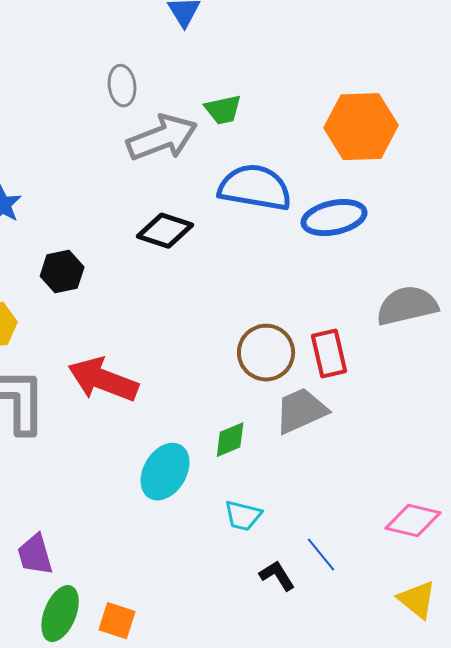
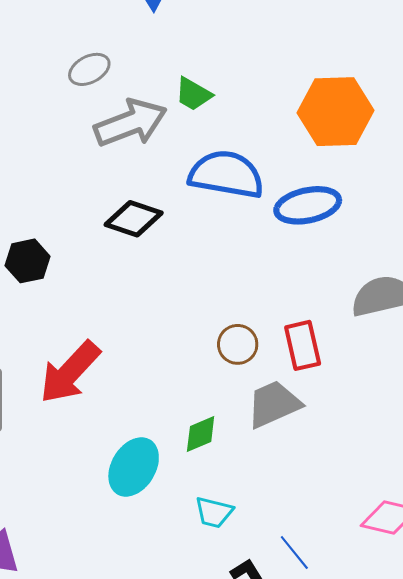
gray ellipse: (122, 86) -> (89, 69), turned 69
green trapezoid: (223, 110) -> (193, 94), turned 42
brown circle: (266, 353) -> (238, 344), size x0.7
red arrow: (103, 380) -> (70, 372), turned -68

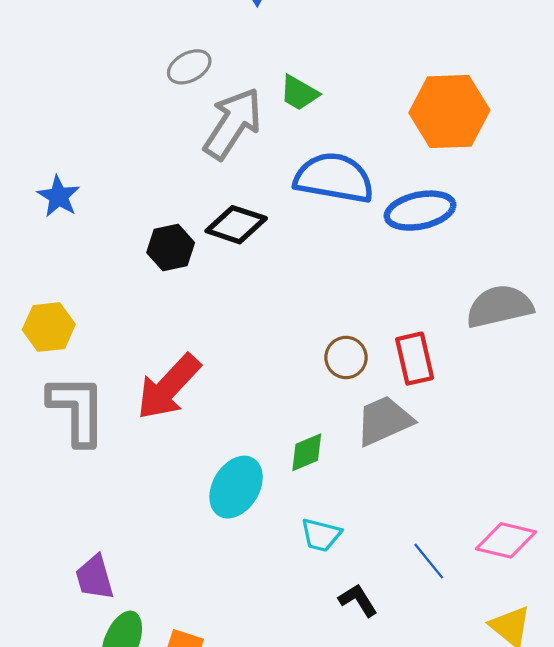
gray arrow: (131, 123) -> (233, 123), turned -36
black hexagon: (28, 261) -> (171, 248), moved
blue line: (294, 552) -> (429, 561), moved

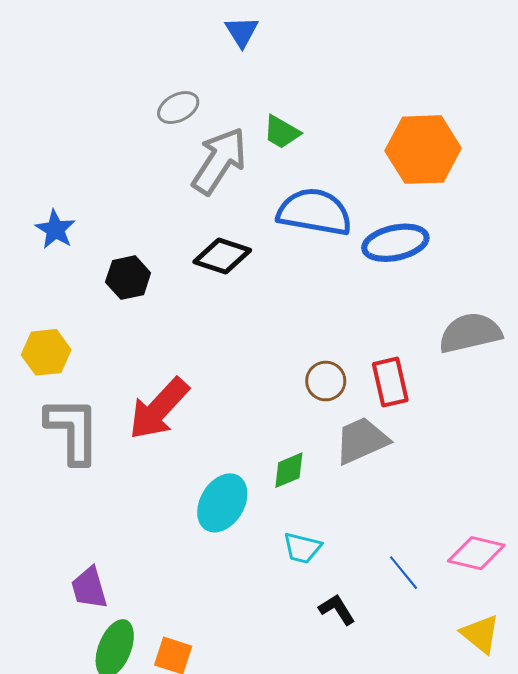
black hexagon: (171, 248) -> (128, 278), moved

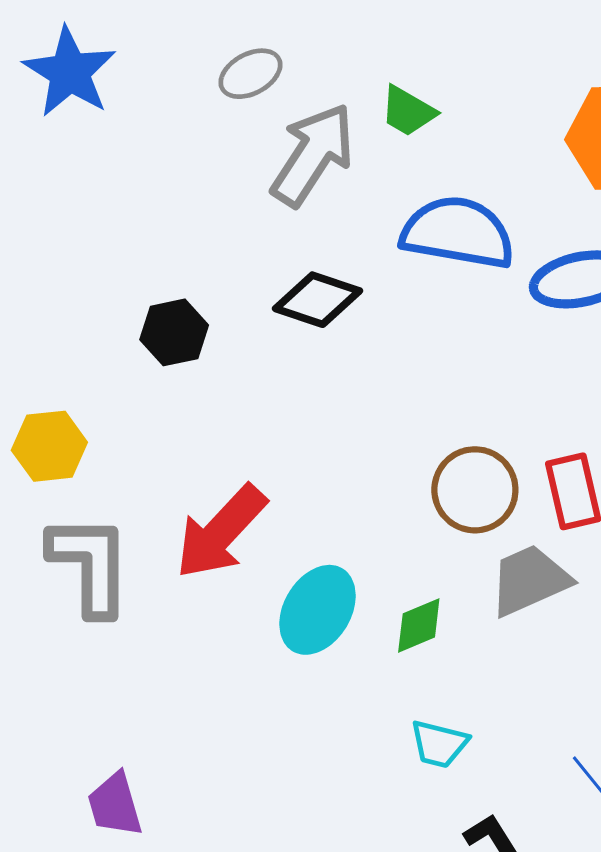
blue star: (55, 229) -> (70, 72), moved, size x1.5
brown circle: (326, 381) -> (475, 490), size x1.4
cyan ellipse: (222, 503) -> (318, 610), moved

